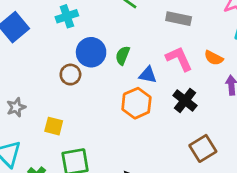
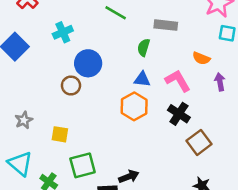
green semicircle: (123, 55) -> (144, 47), moved
pink L-shape: (179, 59) -> (178, 81), moved
black cross: (185, 100) -> (179, 114), moved

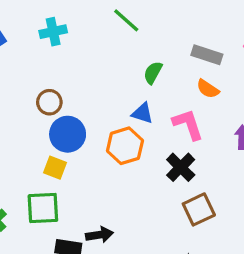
gray rectangle: (166, 25) -> (207, 55), moved
orange semicircle: (201, 58) -> (208, 89), moved
blue circle: (88, 63) -> (68, 134), moved
yellow square: (60, 134) -> (55, 168), moved

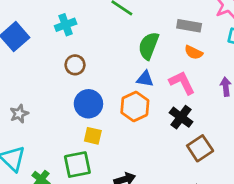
green semicircle: (153, 73) -> (149, 46), size x1.5
brown circle: (49, 102) -> (75, 65), moved
yellow square: (55, 168) -> (93, 136), moved

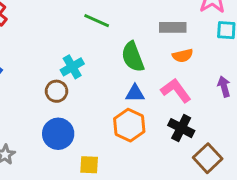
cyan cross: (66, 25) -> (72, 67), moved
green semicircle: (149, 46) -> (133, 57), turned -32
orange semicircle: (194, 52) -> (183, 56), turned -30
blue circle: (88, 104) -> (58, 134), moved

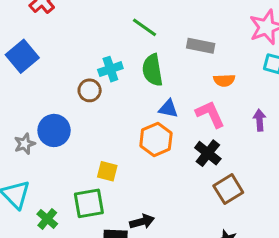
gray rectangle: (173, 27) -> (201, 46), moved
green semicircle: (133, 57) -> (153, 70), moved
blue circle: (58, 134) -> (54, 130), moved

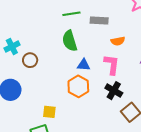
green line: (145, 27) -> (71, 14), moved, turned -36
cyan cross: (110, 69) -> (12, 47), moved
pink L-shape: (210, 114) -> (112, 65), turned 40

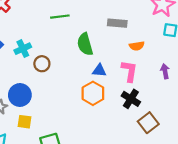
green line: (71, 14) -> (60, 17), moved
yellow square: (49, 112) -> (25, 122), moved

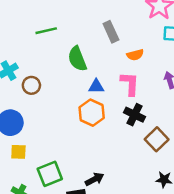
gray rectangle: (117, 23) -> (111, 32), turned 66

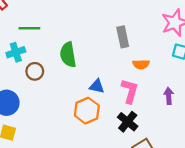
green line: (46, 31) -> (29, 28), moved
green semicircle: (77, 59) -> (68, 55), moved

